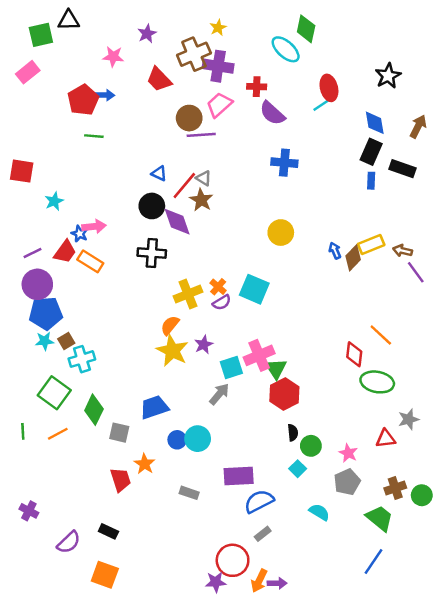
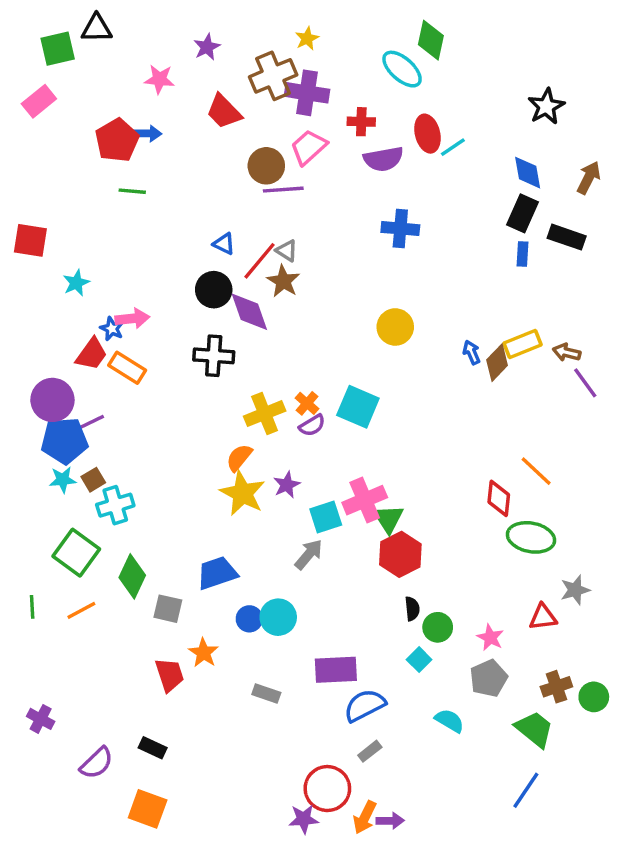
red ellipse: (329, 88) -> (427, 134), moved
purple semicircle: (272, 113) -> (383, 159), turned -52
purple line: (32, 253) -> (92, 422), moved

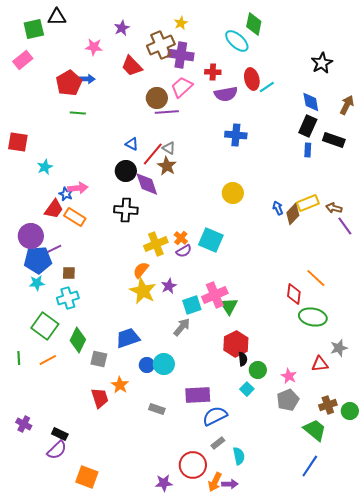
brown square: (93, 480) -> (69, 273), moved, turned 32
red hexagon: (400, 554) -> (236, 344), moved
cyan semicircle: (450, 721) -> (239, 456), moved, turned 48
black rectangle: (153, 748) -> (60, 434), moved
purple star: (304, 819) -> (164, 483), moved

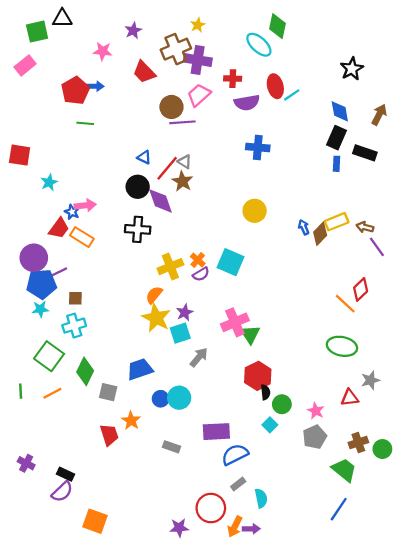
red diamond: (294, 294) -> (361, 289), moved, turned 40
cyan square: (192, 305) -> (180, 333), moved

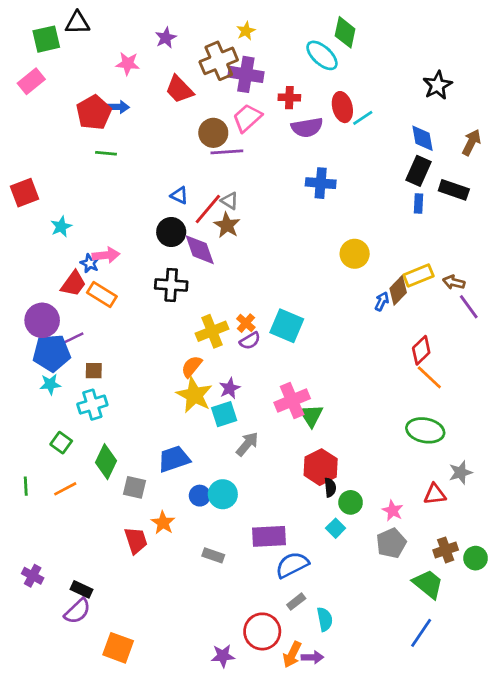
red square: (20, 155) -> (24, 193), turned -30
yellow circle: (255, 211) -> (355, 254), moved
blue arrow: (304, 227) -> (382, 301), moved, turned 48
red diamond: (361, 289) -> (421, 350), moved
green square: (49, 356) -> (61, 443), size x0.6

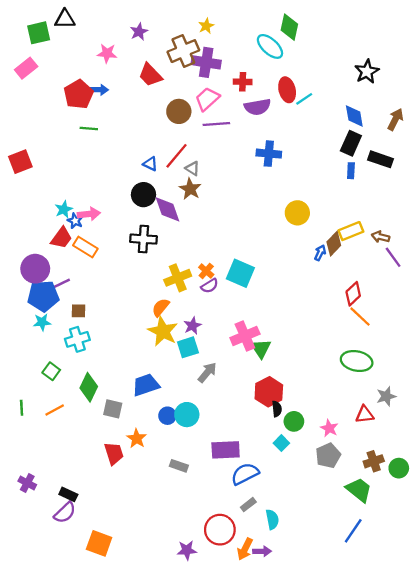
purple line: (227, 152) -> (216, 124), moved
red line: (208, 209) -> (177, 156), moved
cyan star: (61, 227) -> (64, 209), moved

